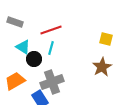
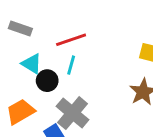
gray cross: (52, 82) -> (73, 113), turned -30

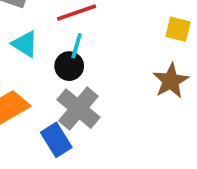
black circle: (47, 81) -> (69, 66), moved

